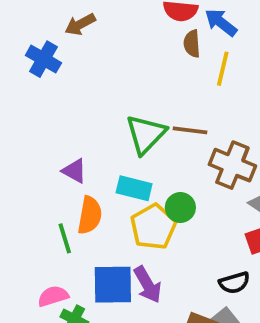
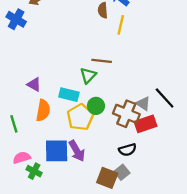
green triangle: (146, 134) -> (88, 75), moved, size x0.7
brown cross: (232, 165) -> (126, 114), moved
green line: (65, 238) -> (14, 124), moved

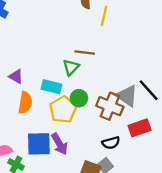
gray triangle: (143, 104) -> (127, 96), size x1.5
red rectangle: (145, 124) -> (140, 128), moved

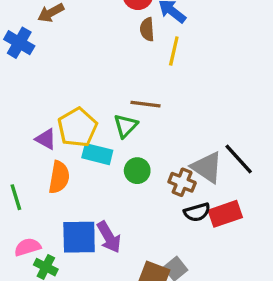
brown cross: (110, 106) -> (182, 182), size x0.7
yellow pentagon: (63, 110) -> (77, 127), moved
black semicircle: (111, 143) -> (197, 212), moved

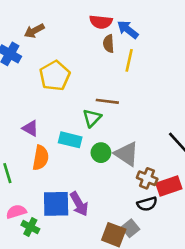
yellow pentagon: (77, 127) -> (55, 76), moved
gray triangle: (207, 167) -> (127, 154), moved
brown cross: (182, 182) -> (147, 178), moved
black semicircle: (197, 212) -> (147, 204), moved

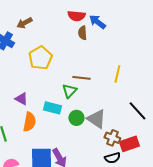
yellow line: (129, 60) -> (117, 74), moved

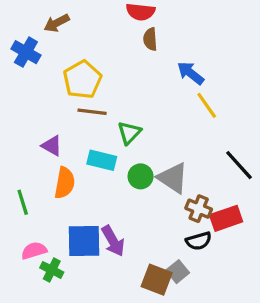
blue arrow: (97, 22) -> (191, 73), moved
yellow line: (117, 74) -> (207, 105), turned -48
brown line: (81, 78) -> (92, 112), moved

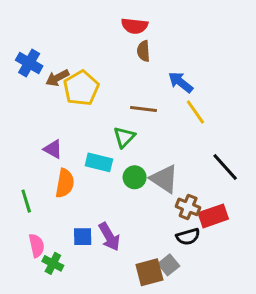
brown arrow: (57, 23) -> (57, 78), moved
brown line: (92, 112) -> (143, 109), moved
blue square: (84, 241) -> (83, 237), size x0.6
pink semicircle: (34, 251) -> (37, 246), turned 95
brown square: (157, 280) -> (149, 272), turned -36

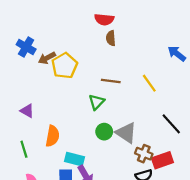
blue arrow: (181, 82) -> (177, 54), moved
purple triangle: (53, 149) -> (27, 111), moved
cyan rectangle: (99, 162) -> (74, 159), moved

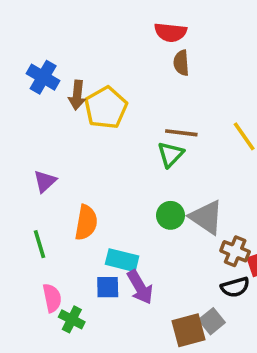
brown arrow: (47, 58) -> (77, 95), turned -56
green triangle: (96, 102) -> (170, 154), moved
purple triangle: (27, 111) -> (45, 181), turned 48

